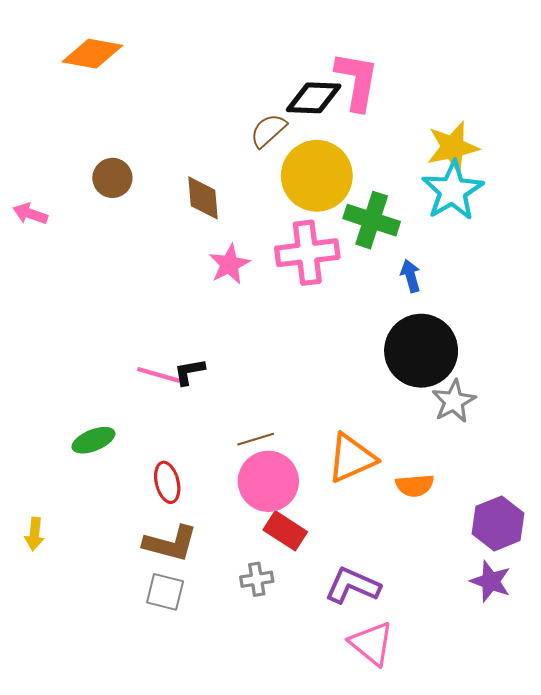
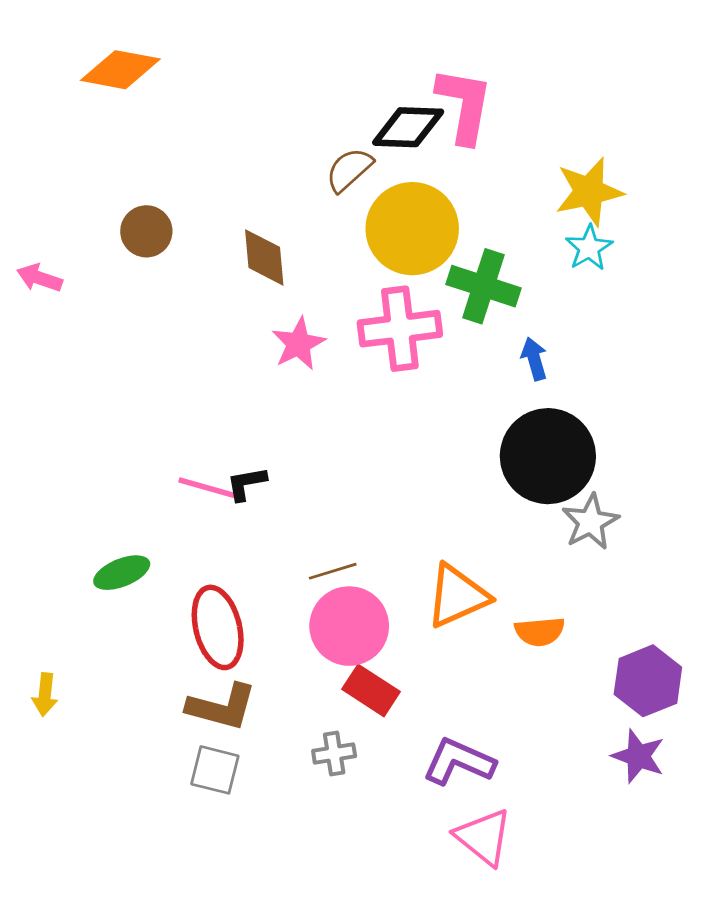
cyan star: (453, 191) -> (589, 248), size x0.6
red ellipse: (167, 482) -> (218, 627), size x1.5

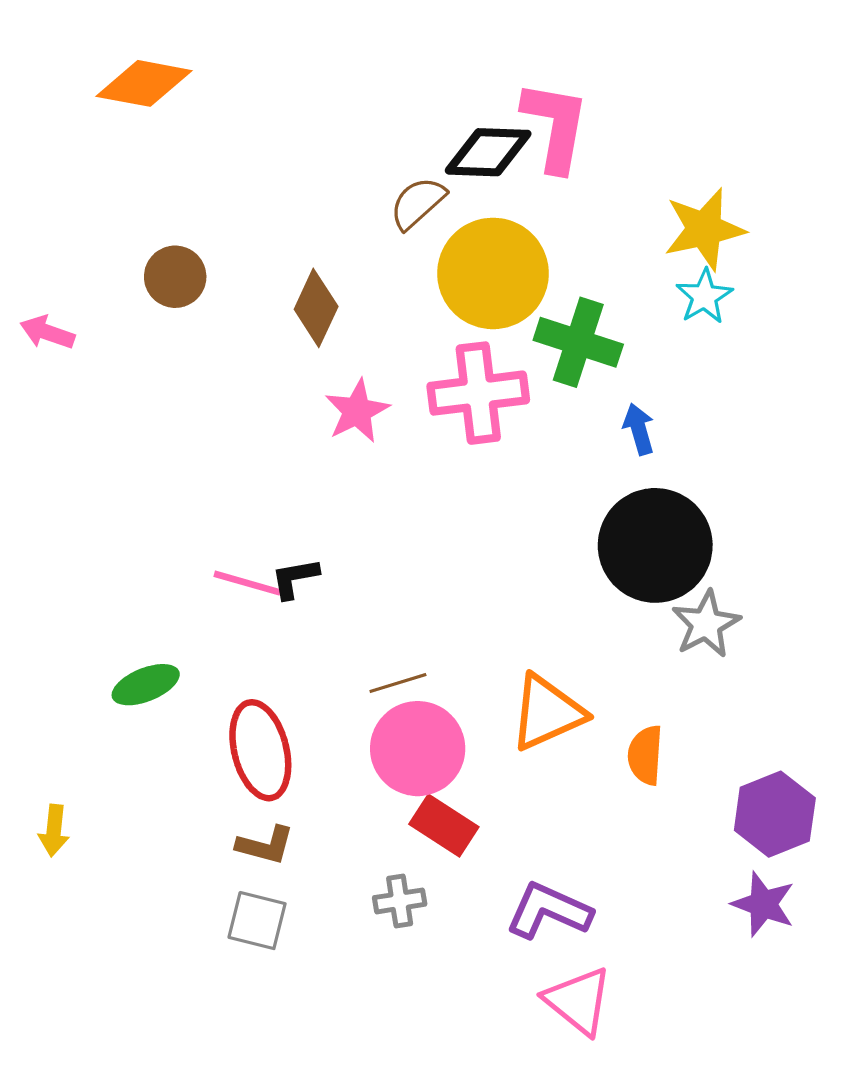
brown diamond: (264, 257) -> (316, 308), turned 30
orange semicircle: (540, 632) -> (645, 755), turned 99
brown L-shape: (222, 707) -> (265, 845), size x0.7

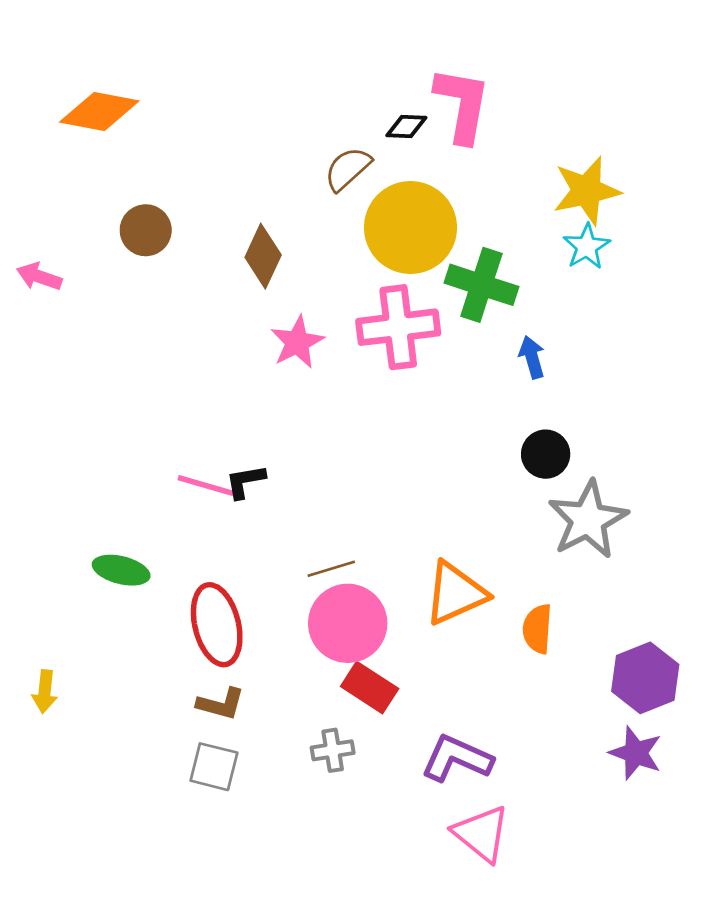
orange diamond: (144, 83) -> (99, 112), moved
black diamond: (488, 152) -> (406, 127), size x0.6
black circle: (655, 545) -> (546, 454), size x0.5
gray star: (706, 624) -> (588, 520), size x1.4
green ellipse: (146, 685) -> (121, 570), turned 36

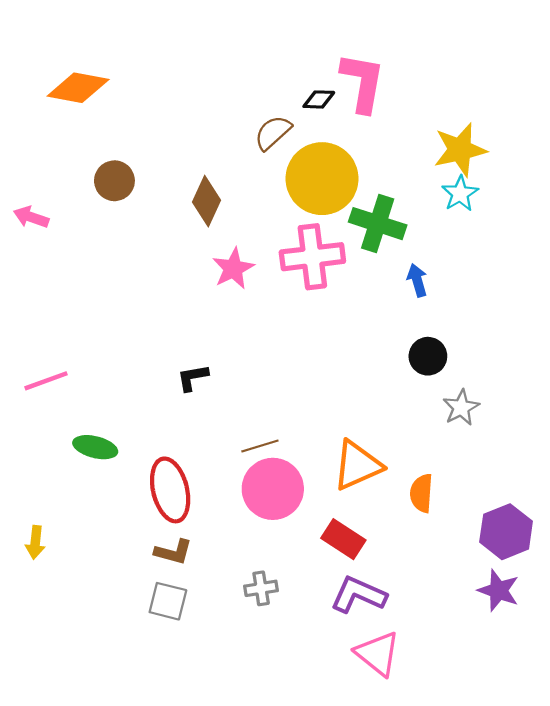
pink line: (206, 485) -> (46, 381), moved, turned -36
gray star: (588, 520) -> (461, 408), size x0.6
red rectangle: (370, 687) -> (343, 539), moved

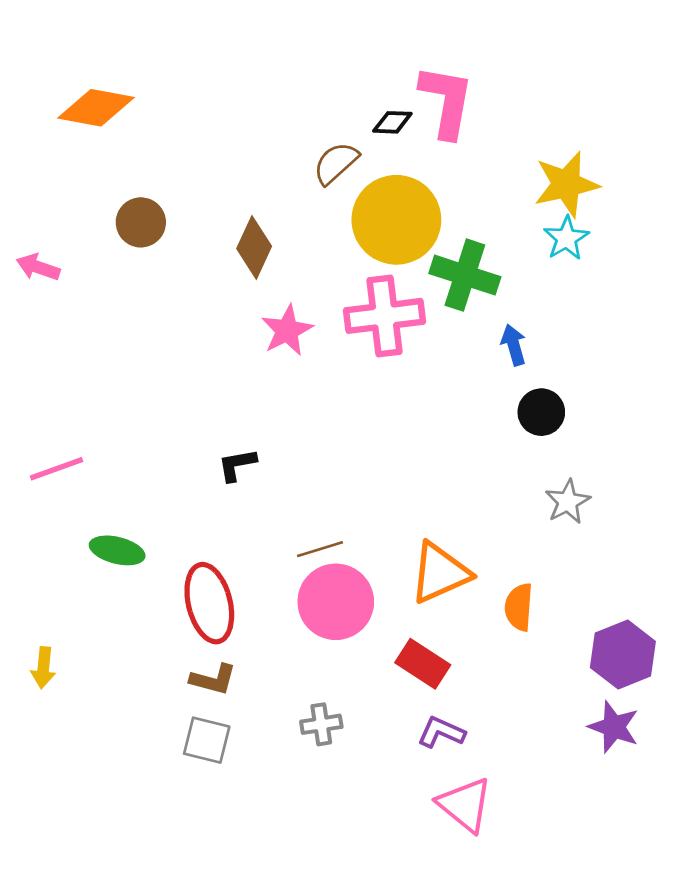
black circle: (428, 356) -> (541, 412), moved
purple L-shape: (358, 595) -> (441, 732), size x0.7

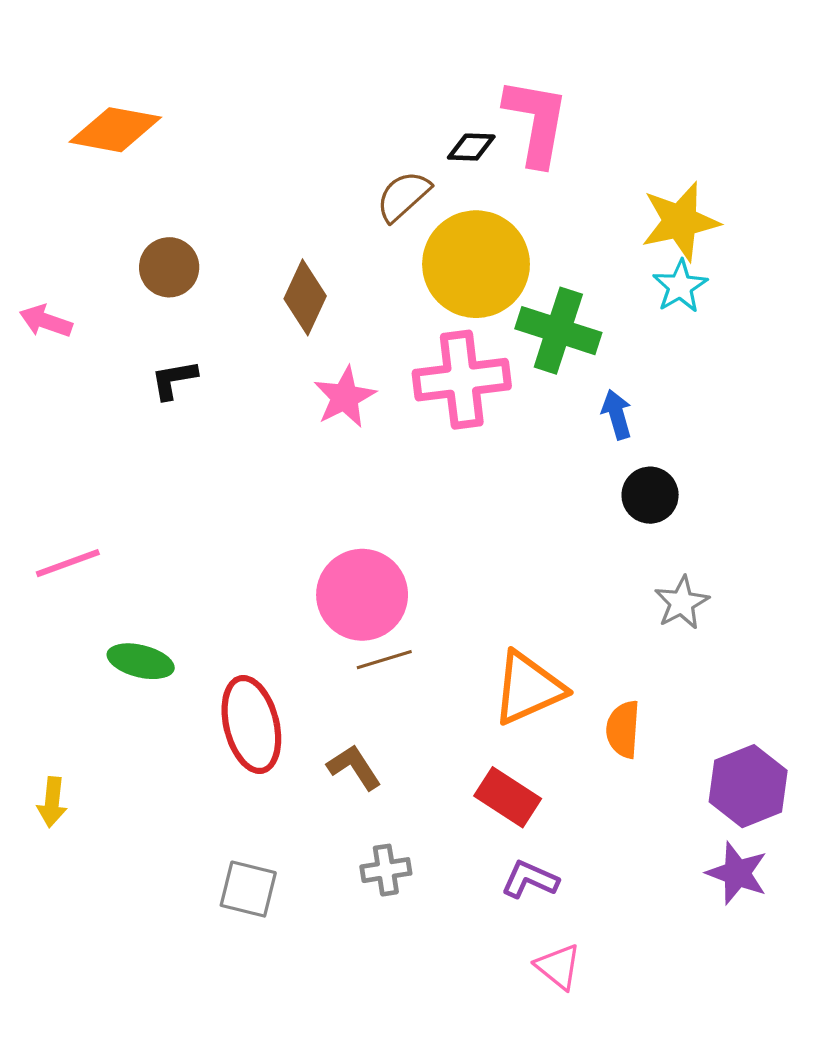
black L-shape: (237, 465) -> (174, 380), moved
pink circle: (336, 602) -> (362, 595), moved
brown L-shape: (213, 680) -> (354, 767), moved, turned -138
pink triangle: (465, 805) -> (558, 967), size x0.7

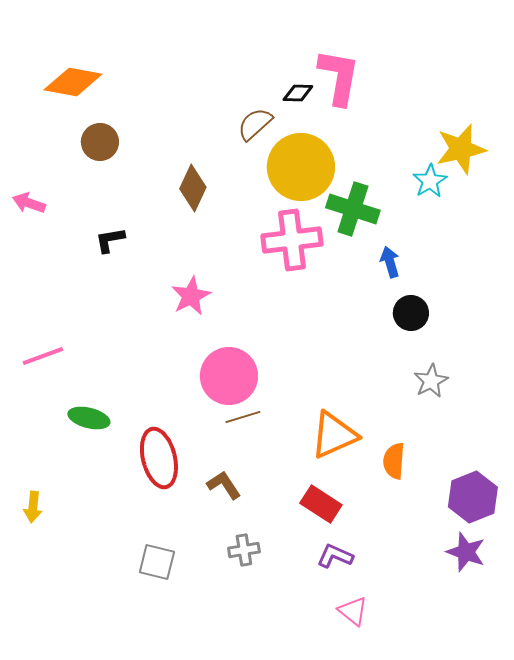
yellow star: (680, 221) -> (461, 149), moved
brown circle: (169, 267) -> (100, 142), moved
pink star: (345, 397) -> (191, 296), moved

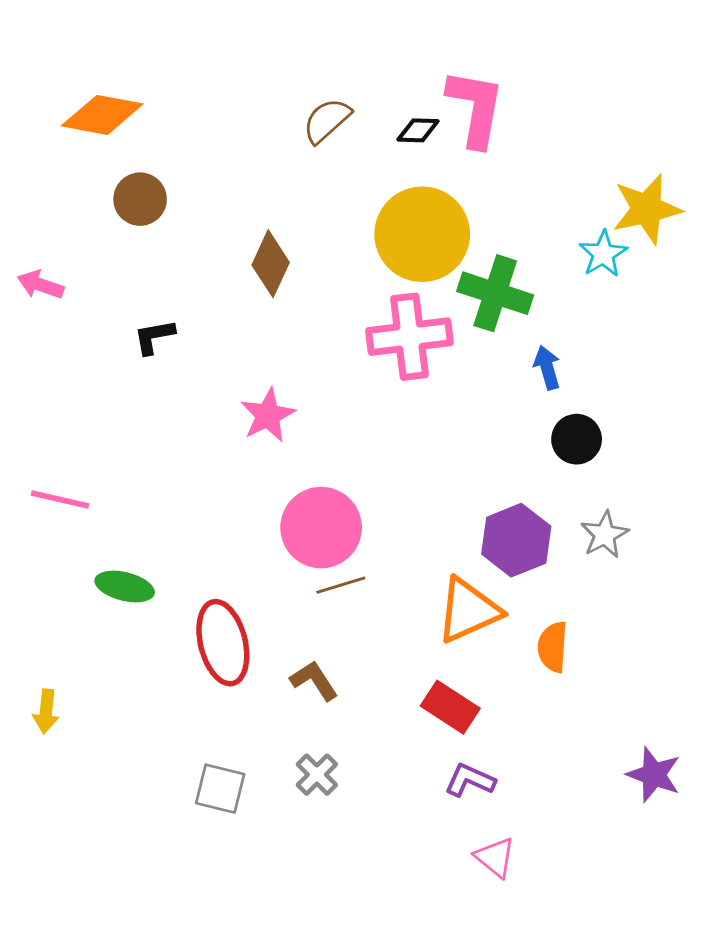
brown semicircle: (255, 124) -> (327, 121), moved
pink line: (43, 356) -> (60, 499), turned 33
purple hexagon: (473, 497) -> (516, 540), moved
gray cross: (244, 550) -> (317, 775), moved, turned -36

